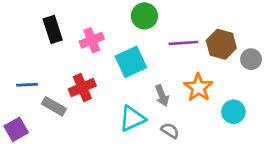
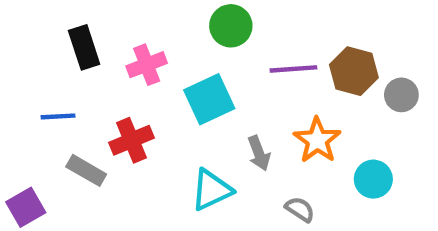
blue line: (27, 85) -> (58, 116), moved
gray semicircle: (170, 131) -> (300, 209), moved

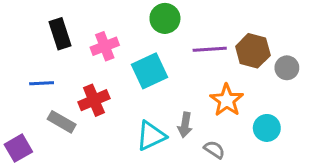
gray arrow: (259, 153) -> (185, 125), moved, turned 30

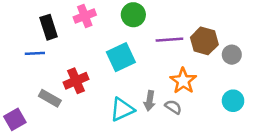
pink cross: (105, 46) -> (85, 16), moved
blue line: (42, 83) -> (35, 53), moved
cyan circle: (267, 128) -> (233, 101), moved
gray semicircle: (214, 150) -> (173, 107), moved

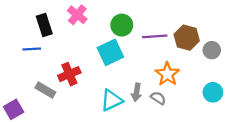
green circle: (133, 15) -> (122, 25), moved
pink cross: (85, 16) -> (77, 15), turned -30

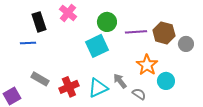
red cross: (69, 74) -> (69, 87), moved
gray arrow: (137, 92) -> (120, 81), turned 133
cyan circle: (213, 92) -> (166, 81), moved
gray semicircle: (158, 98) -> (139, 94), moved

